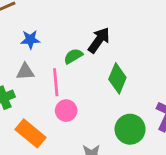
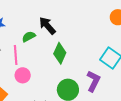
black arrow: (99, 40) -> (47, 26), turned -78

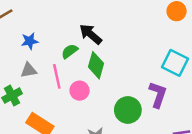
green diamond: (60, 53) -> (96, 65), moved
pink circle: (23, 75) -> (80, 91), moved

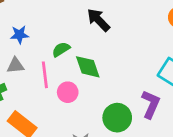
black arrow: (91, 34) -> (98, 20), moved
green diamond: (96, 65) -> (88, 67), turned -40

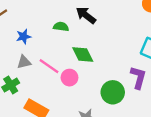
green semicircle: (61, 49) -> (61, 27), moved, turned 48
pink line: (45, 75) -> (49, 66), turned -40

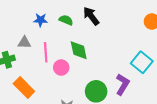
blue star: (24, 37) -> (41, 20), moved
pink line: (49, 66) -> (46, 52), turned 36

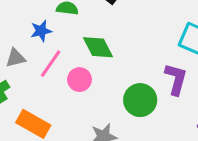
blue star: (41, 20) -> (41, 31), moved
pink line: (46, 52) -> (51, 64), turned 54

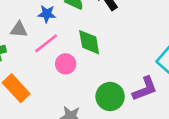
purple L-shape: (176, 79) -> (145, 89), turned 36

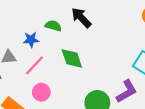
pink circle: (66, 64) -> (41, 92), moved

